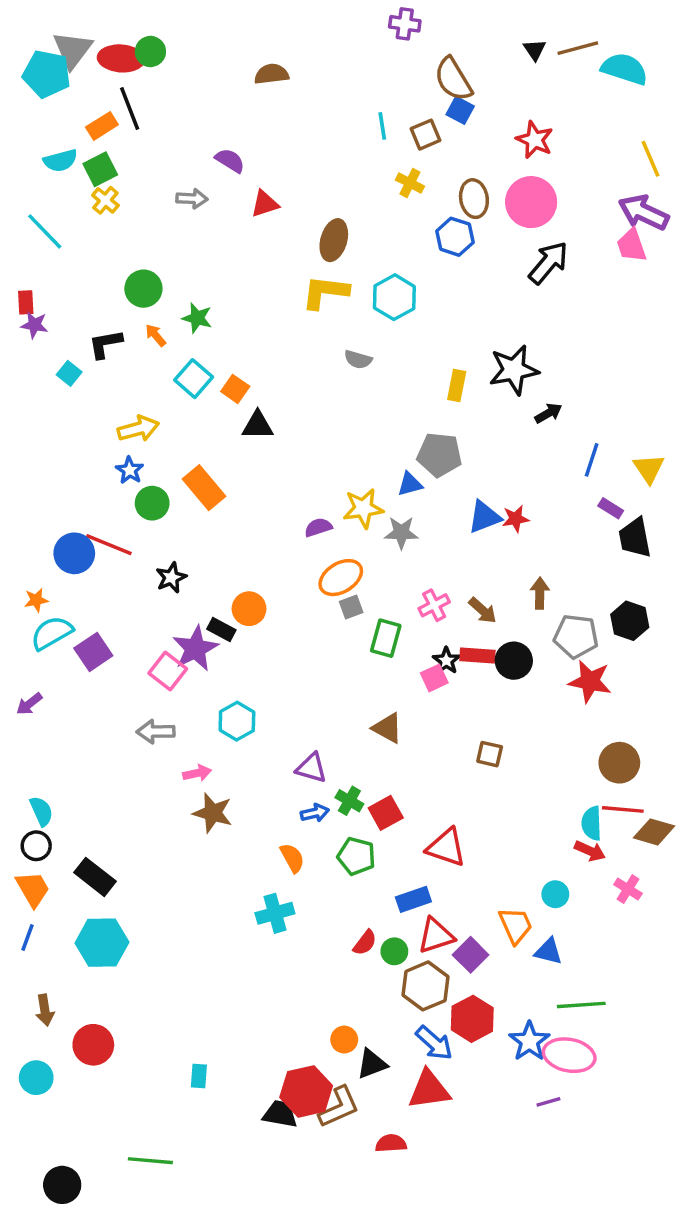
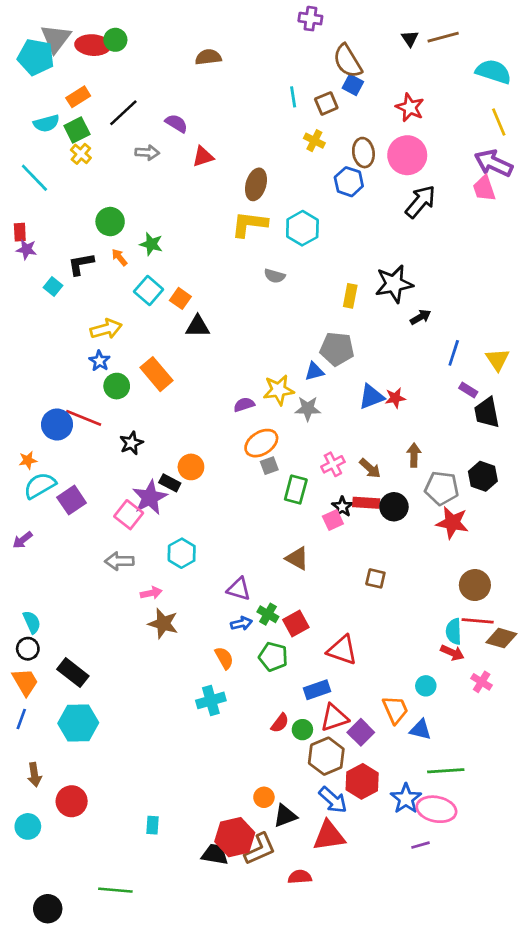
cyan semicircle: (625, 69) -> (493, 72), moved
black line: (130, 109) -> (123, 113), moved, turned 68

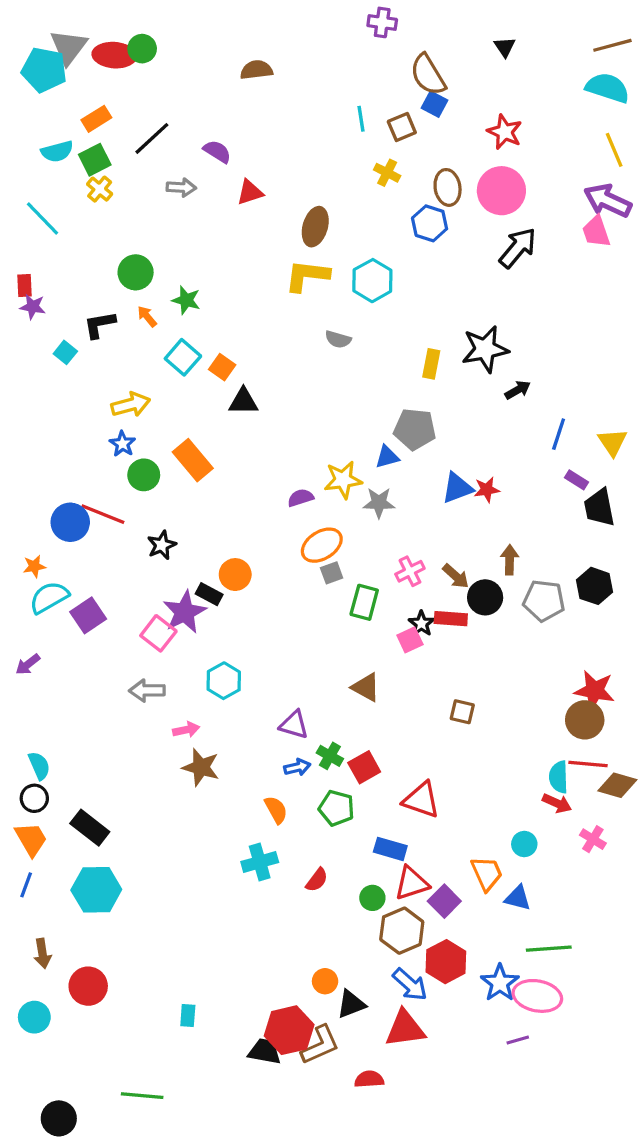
brown line: (443, 37) -> (612, 45), moved
black circle: (394, 507) -> (485, 597), moved
red star: (452, 523) -> (595, 690), moved
blue rectangle: (317, 690) -> (390, 849), turned 35
red semicircle: (280, 723) -> (317, 880), moved

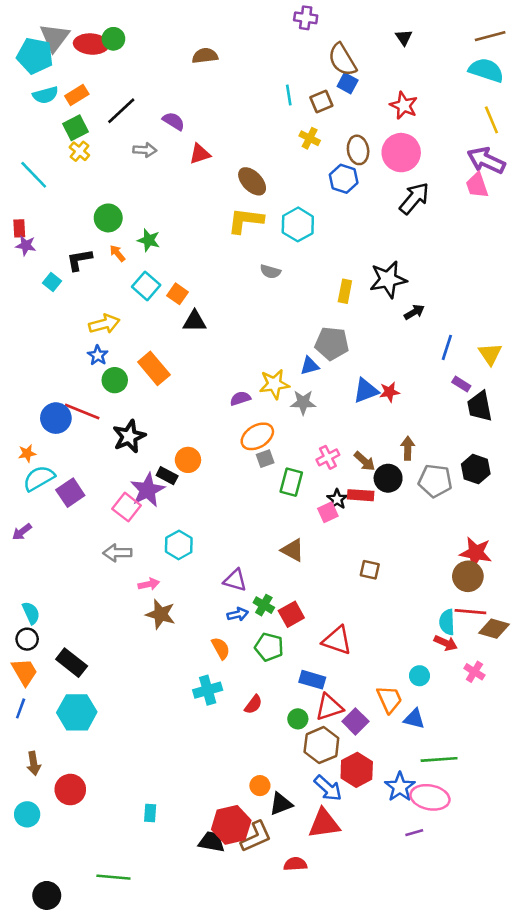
cyan semicircle: (57, 151) -> (45, 95), moved
brown ellipse: (315, 227) -> (252, 181), turned -60
black star: (162, 545) -> (129, 436), size x1.4

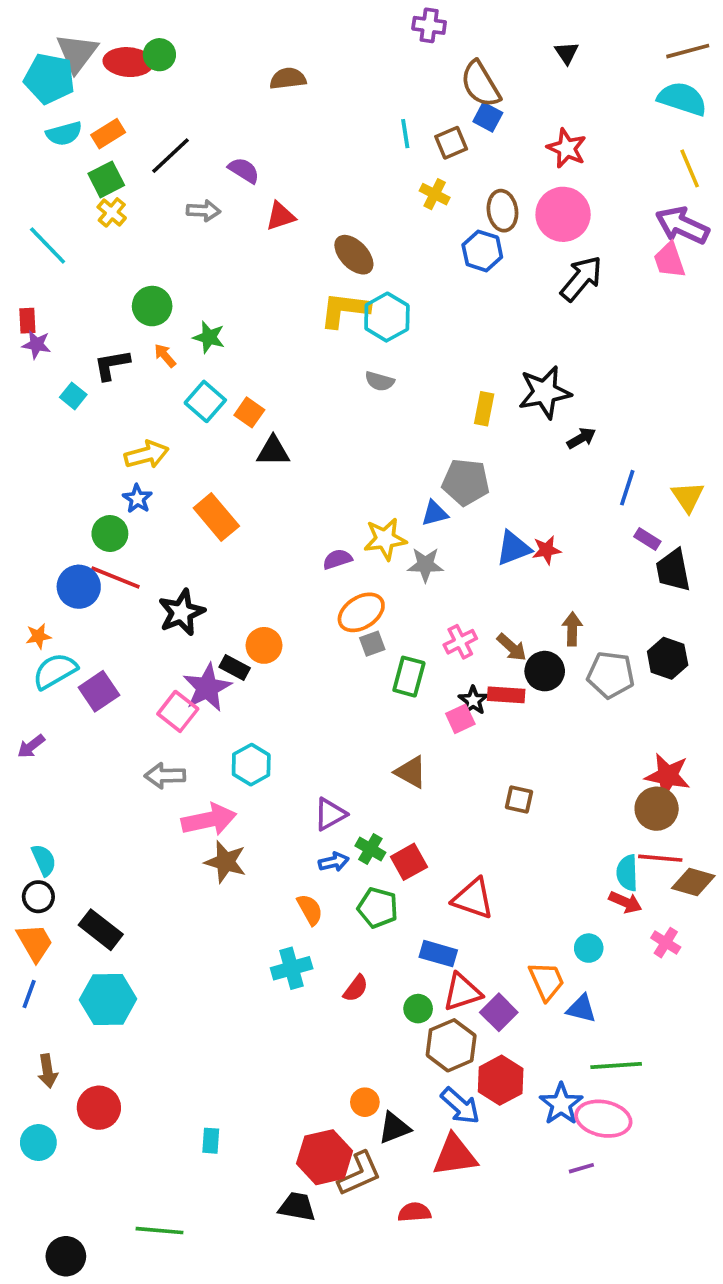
cyan hexagon: (298, 224) -> (387, 317), moved
green circle: (115, 380) -> (110, 533), moved
purple triangle: (235, 580) -> (330, 814), turned -45
pink arrow: (149, 584) -> (209, 820), size x1.8
black trapezoid: (212, 842) -> (297, 1207), moved

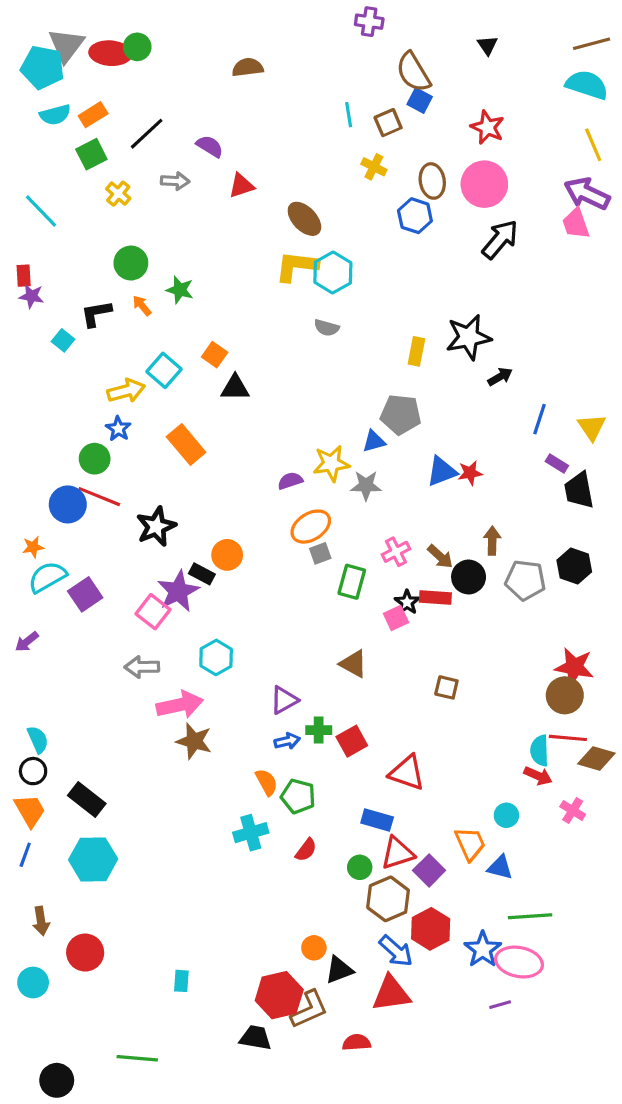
yellow cross: (112, 212) -> (118, 194), moved
cyan square: (205, 401) -> (164, 370), moved
green cross: (370, 849) -> (319, 730), turned -30
green pentagon: (378, 908) -> (298, 796), moved

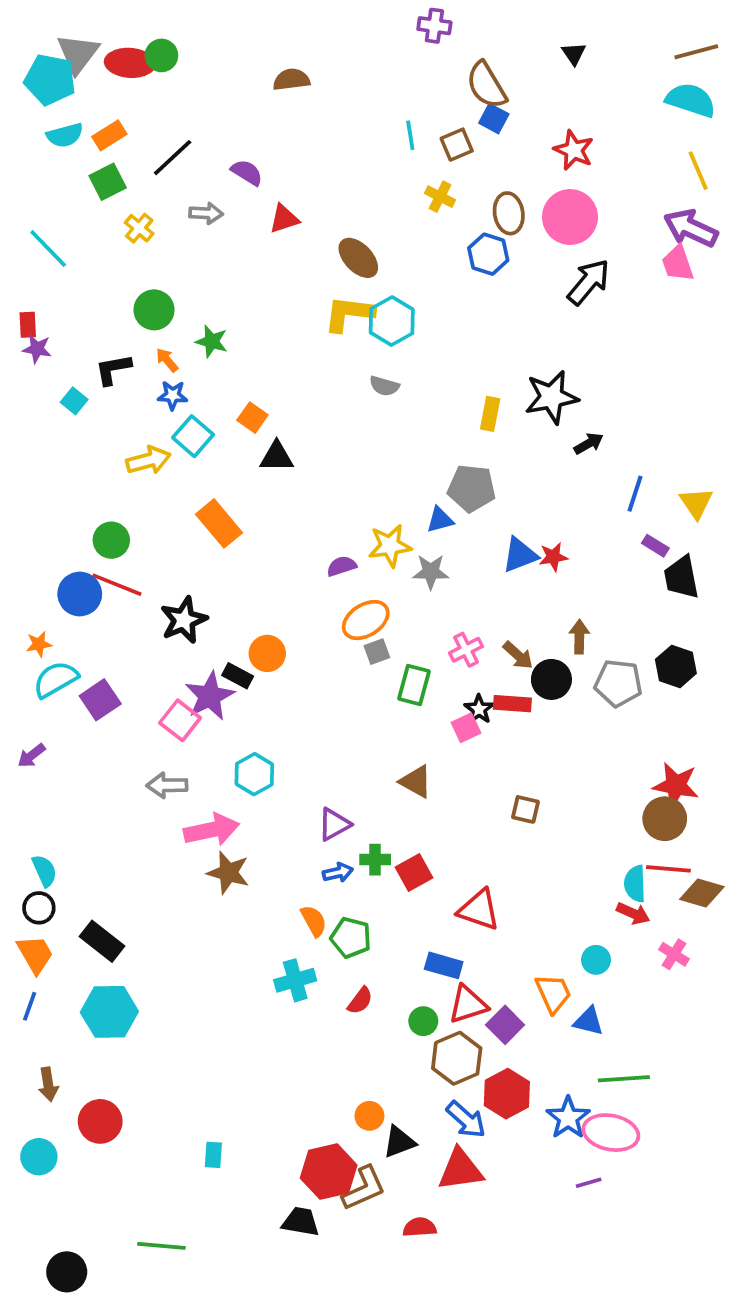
blue star: (118, 429) -> (173, 395), moved, turned -30

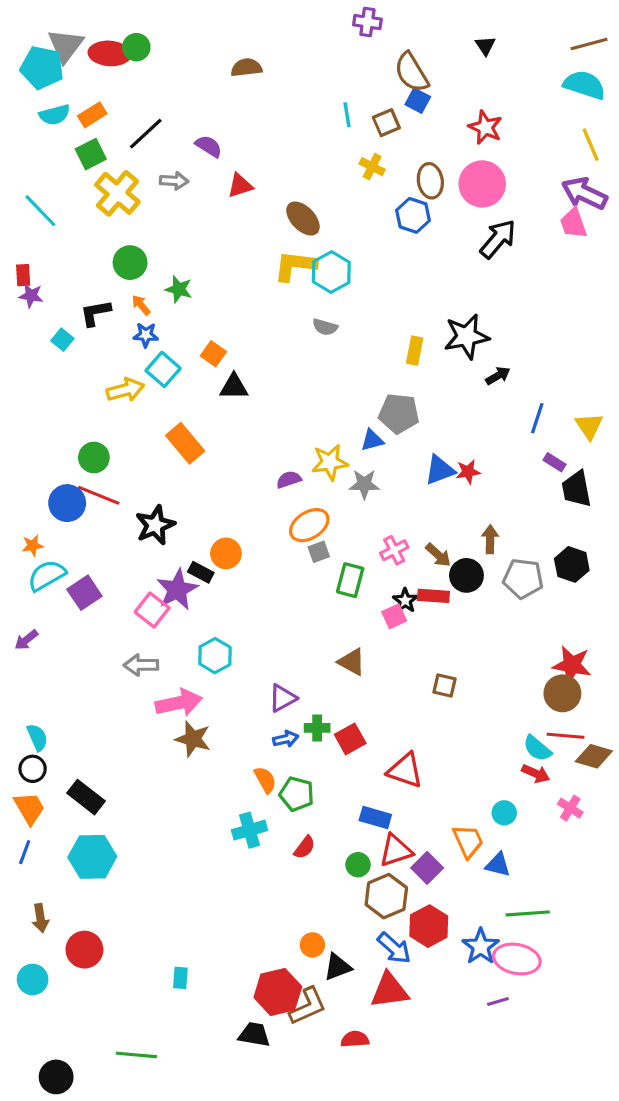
yellow cross: (139, 228) -> (117, 193), size x1.8
cyan semicircle: (635, 884) -> (537, 748), turned -48

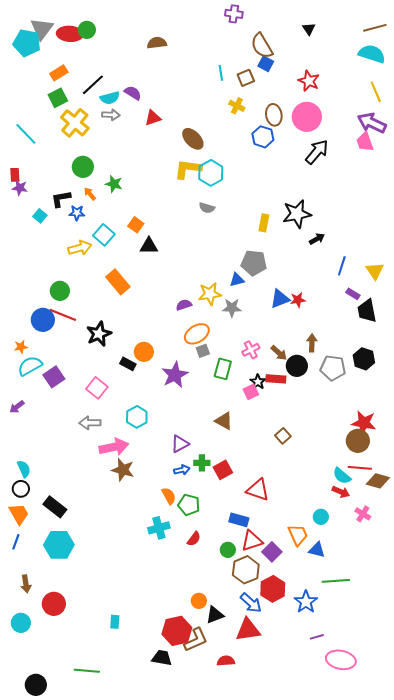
cyan semicircle: (55, 115) -> (110, 98), moved
blue star: (146, 335) -> (77, 213), moved
purple star: (177, 590) -> (175, 375), moved
brown square: (444, 685) -> (283, 436), turned 35
pink ellipse: (517, 959) -> (341, 660), moved

